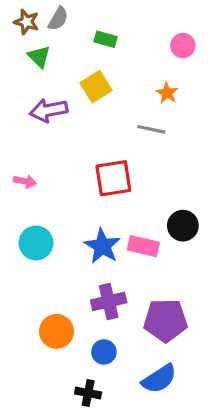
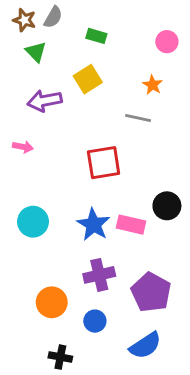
pink arrow: (25, 181) -> (23, 147), moved
purple pentagon: (166, 320) -> (151, 292), turned 30
black cross: (88, 393) -> (60, 357), moved

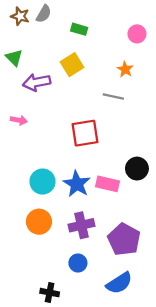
green triangle: (36, 52) -> (14, 58), moved
cyan circle: (33, 222) -> (43, 182), moved
orange circle: (52, 302) -> (39, 222), moved

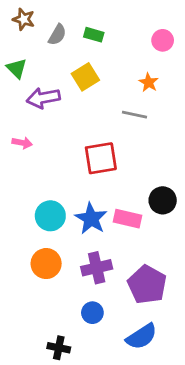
gray semicircle: (44, 14) -> (57, 35), moved

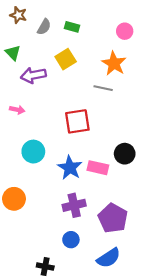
orange star: (149, 82) -> (114, 63), size x1.6
cyan circle: (50, 216) -> (33, 152), moved
orange circle: (46, 264) -> (14, 199), moved

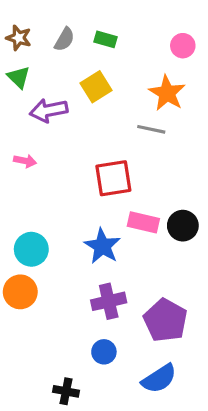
brown star: (18, 15) -> (19, 38), moved
cyan circle: (33, 152) -> (31, 249), moved
pink rectangle: (98, 168) -> (143, 222), moved

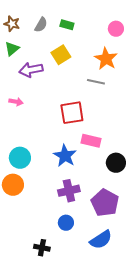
green triangle: (19, 77) -> (12, 49), turned 35
black circle: (183, 226) -> (116, 163), moved

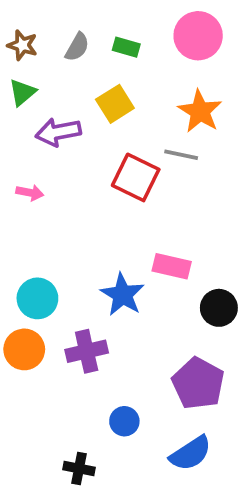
pink circle: (116, 29) -> (198, 36), moved, size x1.6
red square: (72, 113) -> (136, 177), moved, turned 35
purple cross: (69, 191) -> (87, 351), moved

